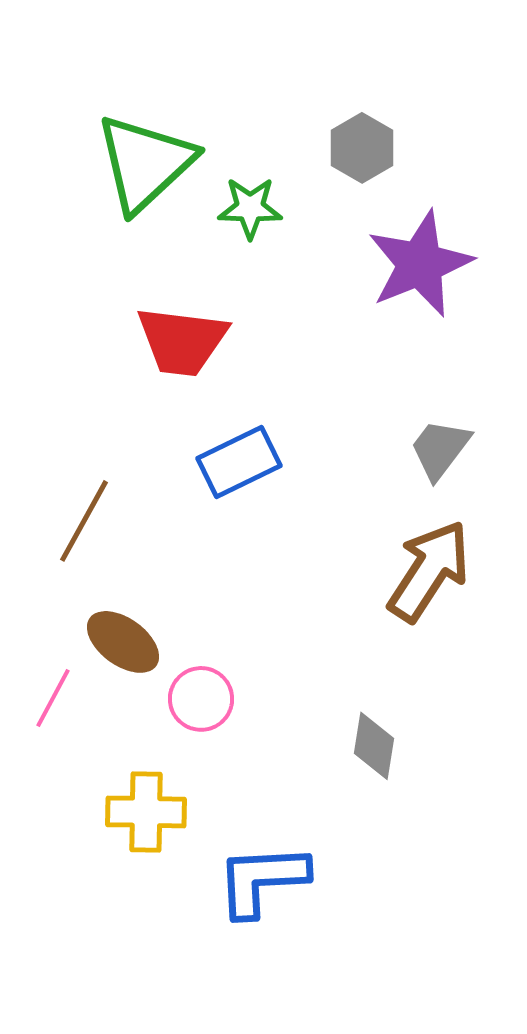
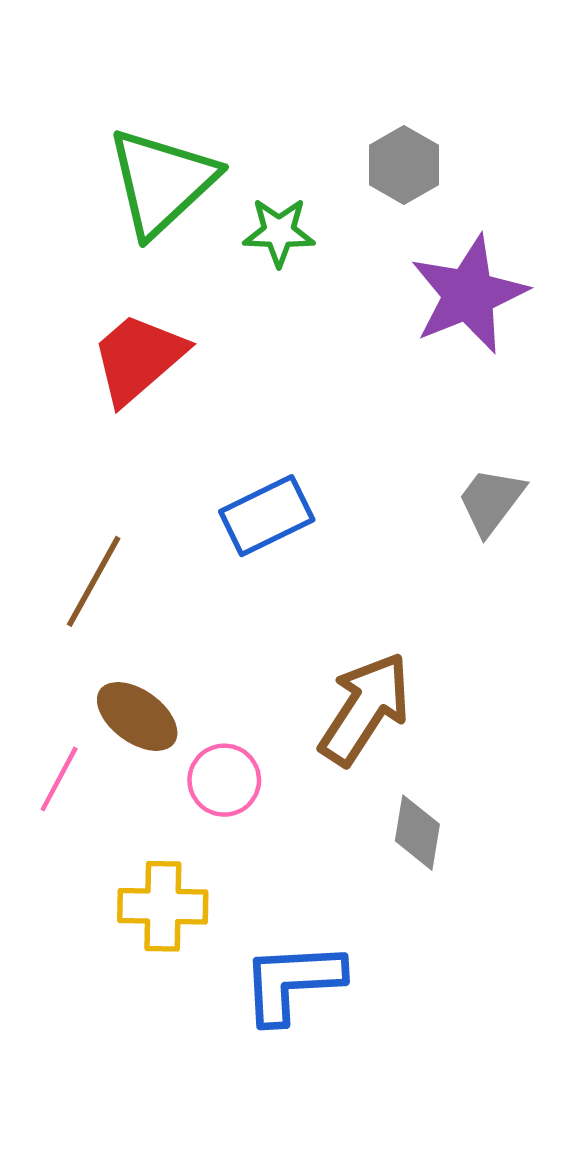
red trapezoid: (182, 341) -> (138, 358), moved, turned 132
brown arrow: (429, 571) -> (365, 709), moved

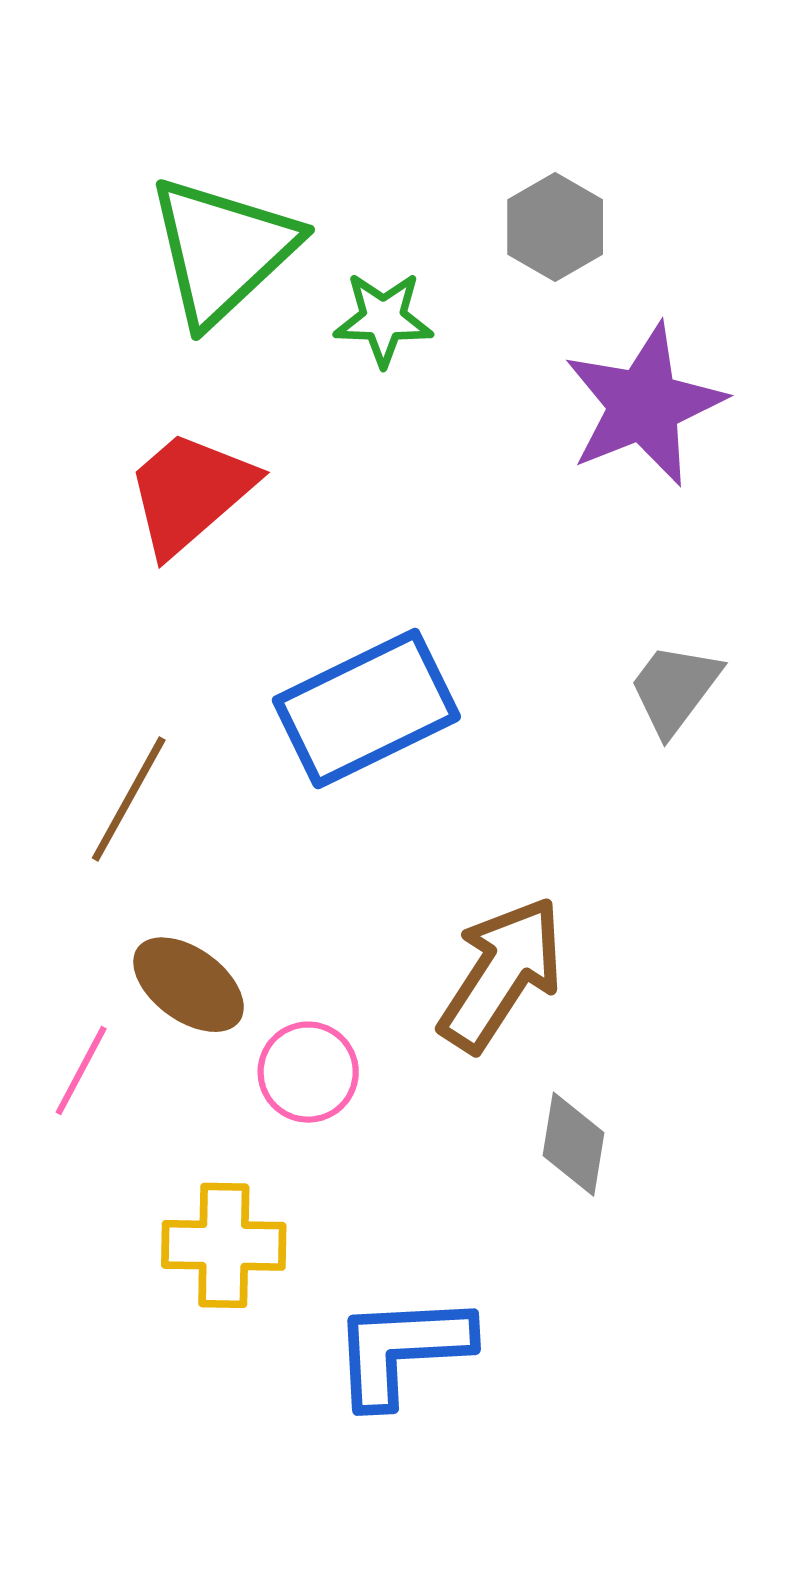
blue rectangle: (267, 516) -> (366, 709), size x1.4

